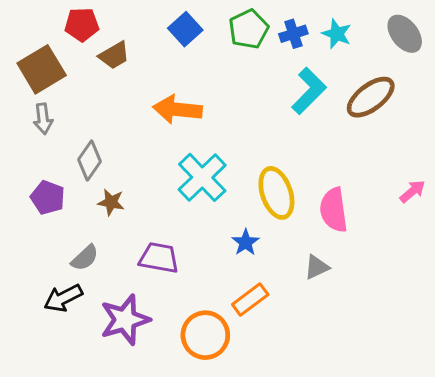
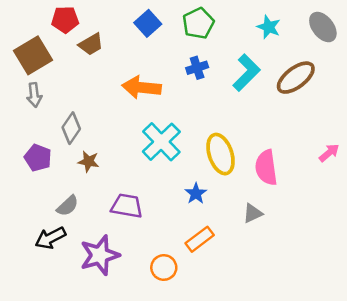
blue cross: (293, 34) -> (197, 68), moved
orange circle: (205, 335) -> (164, 268), size x0.7

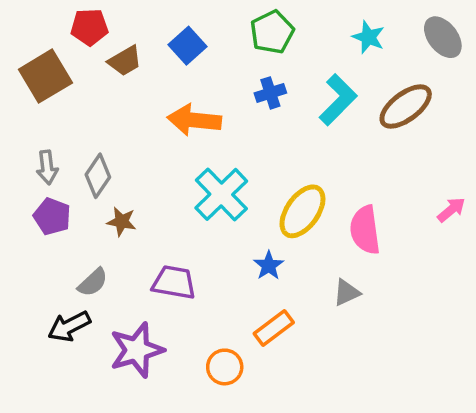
blue square: (148, 23) -> (187, 46), moved
gray arrow: (34, 95) -> (47, 167), moved
yellow ellipse: (221, 154) -> (302, 211), turned 54

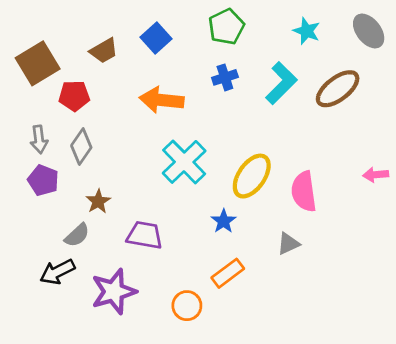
red pentagon: (89, 27) -> (74, 96), moved
pink arrow: (451, 210) -> (376, 175), turned -145
brown star: (122, 222) -> (98, 201), moved, turned 30

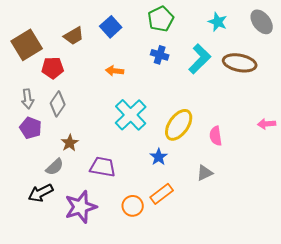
blue cross: (225, 77) -> (160, 55), turned 36
brown ellipse: (338, 89) -> (240, 63), turned 48
orange arrow: (162, 100) -> (115, 71), size x0.6
pink semicircle: (304, 192) -> (216, 136), size x0.7
orange circle: (187, 306) -> (133, 206), moved

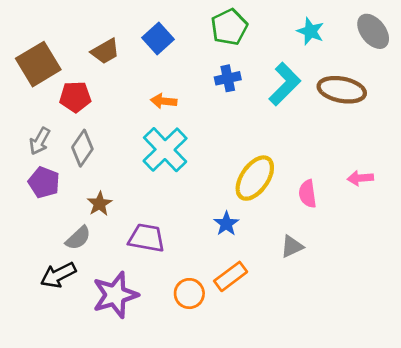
blue cross: (160, 55) -> (228, 78), turned -30
gray arrow: (28, 99) -> (40, 141), turned 36
cyan cross: (131, 115) -> (165, 150), moved
pink arrow: (267, 124) -> (360, 178), moved

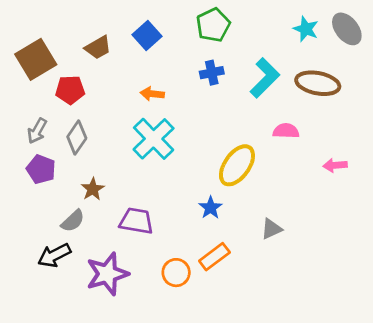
cyan star: (310, 31) -> (306, 29), moved
pink semicircle: (308, 194) -> (286, 131), moved, turned 100

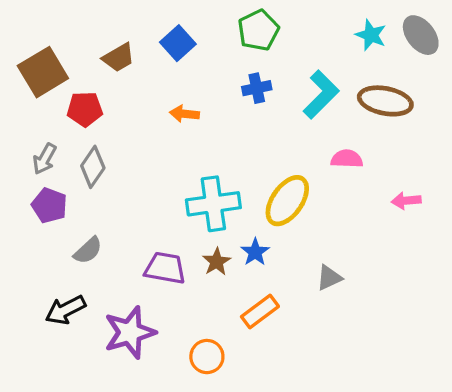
cyan cross: (154, 139) -> (213, 204), moved, turned 36
brown star: (93, 189) -> (217, 262), moved
gray semicircle: (73, 221) -> (88, 250), moved
orange circle: (176, 273) -> (207, 357), moved

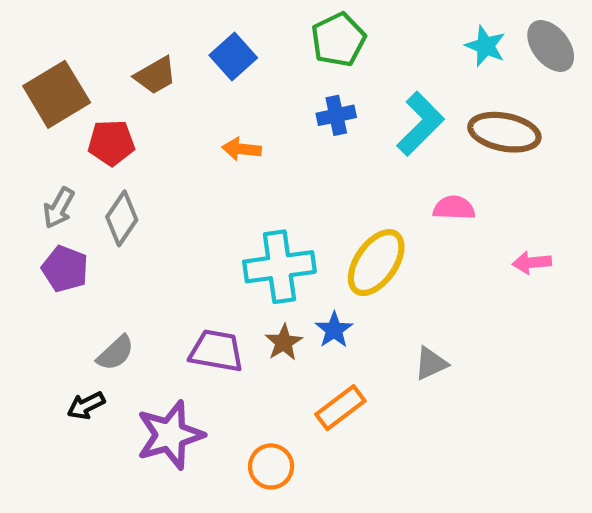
gray semicircle: (88, 250) -> (115, 353), moved
black arrow: (65, 310) -> (86, 405), size x0.7

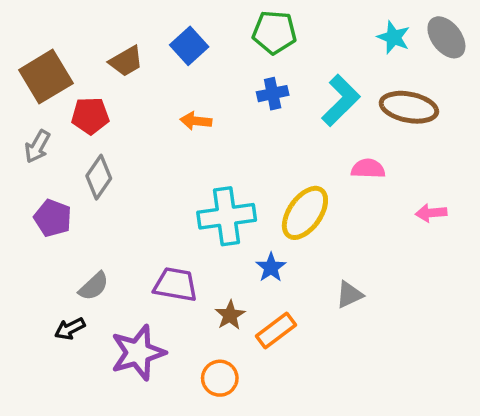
green pentagon: (338, 40) -> (274, 32), turned 30
gray arrow: (59, 208) -> (37, 146), moved
brown star: (284, 342) -> (230, 315), moved

